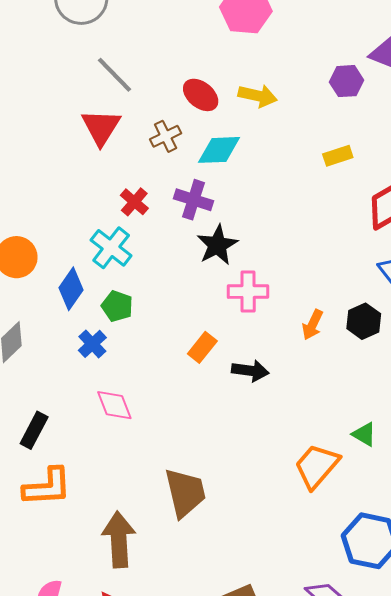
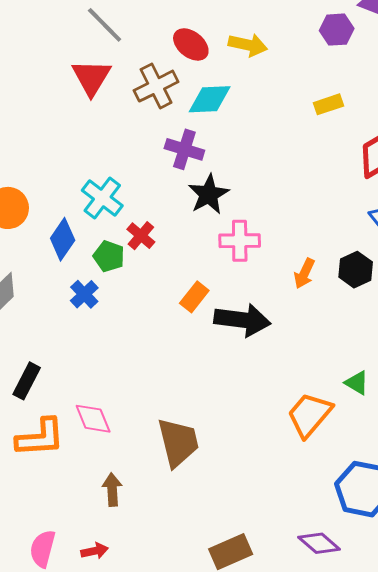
brown cross: (166, 136) -> (156, 86), size x1.4
red cross: (134, 202) -> (141, 236), moved
black arrow: (250, 371) -> (242, 320), size x1.5
pink diamond: (114, 405) -> (93, 419), moved
brown arrow: (119, 539) -> (112, 490), size x0.6

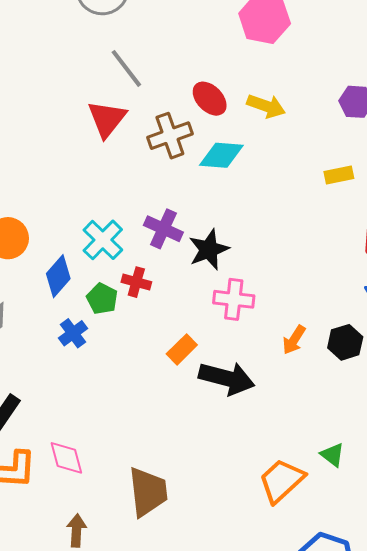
purple cross: (184, 149) -> (163, 229), moved
red cross: (141, 236) -> (136, 282), turned -32

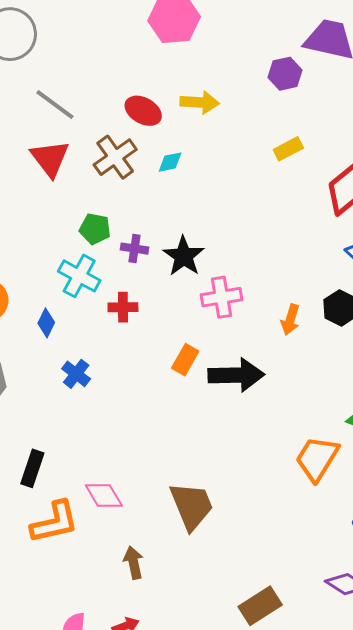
cyan diamond: (221, 155) -> (170, 162), size x0.6
purple cross: (163, 229) -> (135, 249), size x0.7
blue diamond: (58, 276) -> (46, 323), size x0.7
green pentagon: (102, 299) -> (95, 229), moved

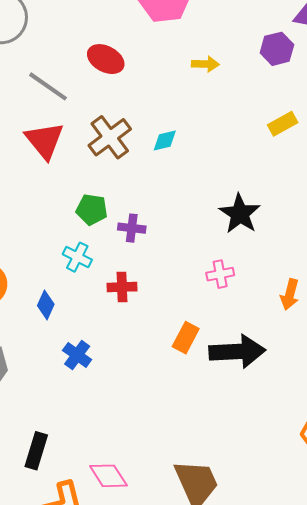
yellow arrow: (200, 102) -> (205, 64), moved, size x0.7
red ellipse: (143, 111) -> (106, 59), moved
black star: (184, 256) -> (240, 214), moved
cyan cross: (79, 276) -> (77, 257), size x0.7
pink cross: (221, 297) -> (220, 274), size x0.7

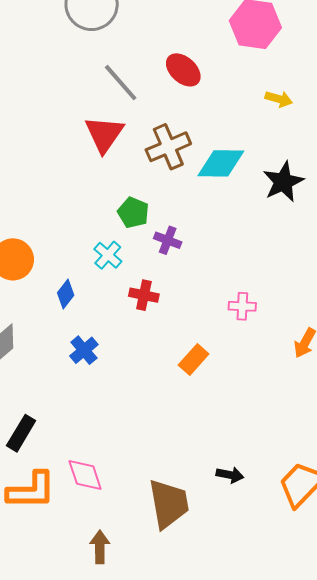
cyan diamond: (165, 141) -> (221, 163), size x1.8
black star: (240, 214) -> (283, 182), moved
black arrow: (237, 351) -> (230, 475), moved, size x0.5

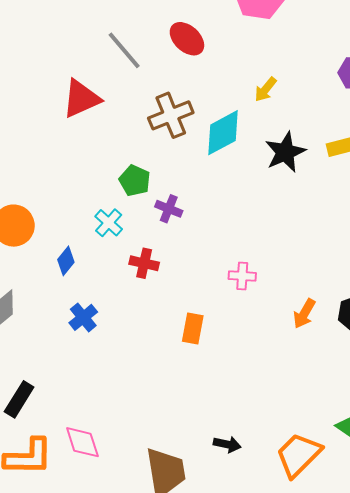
yellow arrow: (279, 99) -> (266, 89), moved, turned 112
red triangle: (104, 134) -> (81, 99), moved, turned 30
cyan diamond: (221, 163) -> (223, 133), turned -30
orange rectangle: (194, 360) -> (193, 328), turned -32

